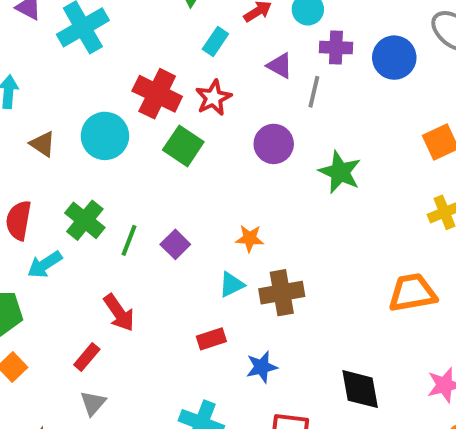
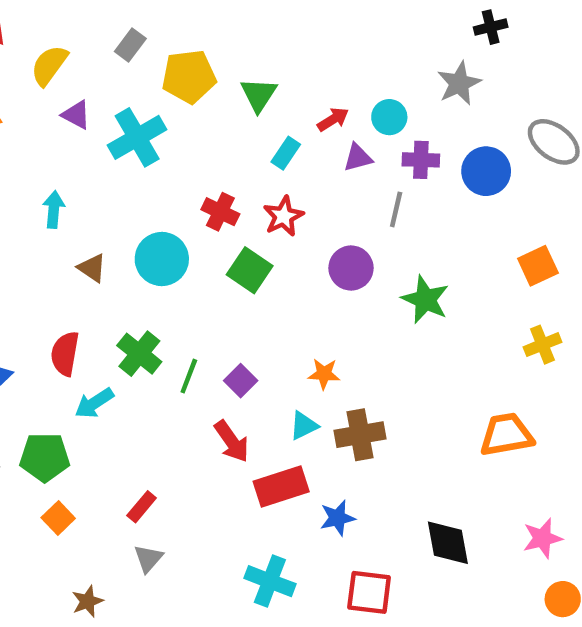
purple triangle: (280, 66) -> (358, 158), moved, turned -44
red cross: (157, 94) -> (220, 212), size x0.7
red arrow: (119, 313) -> (232, 441), moved
red rectangle: (211, 339) -> (281, 486), size x1.6

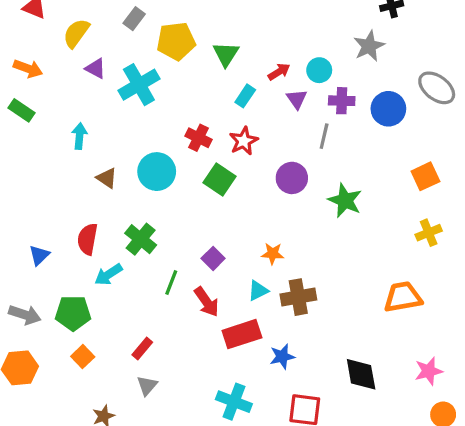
purple triangle: (358, 158) -> (297, 99), turned -50
green line: (189, 376) -> (171, 283), moved

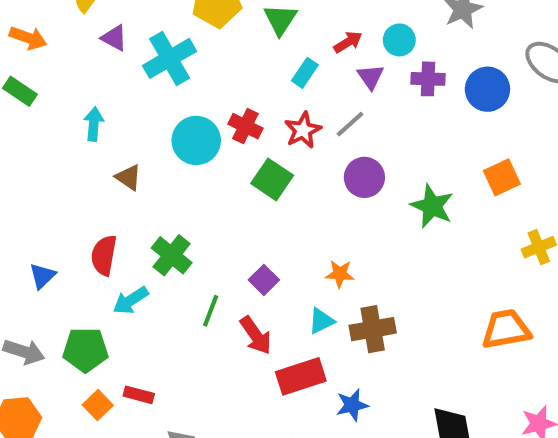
gray line: (324, 136) -> (350, 124), moved, turned 35
cyan circle: (157, 172) -> (196, 140), moved
orange square: (425, 176) -> (502, 177), moved
red rectangle: (142, 349) -> (139, 395), moved, turned 65

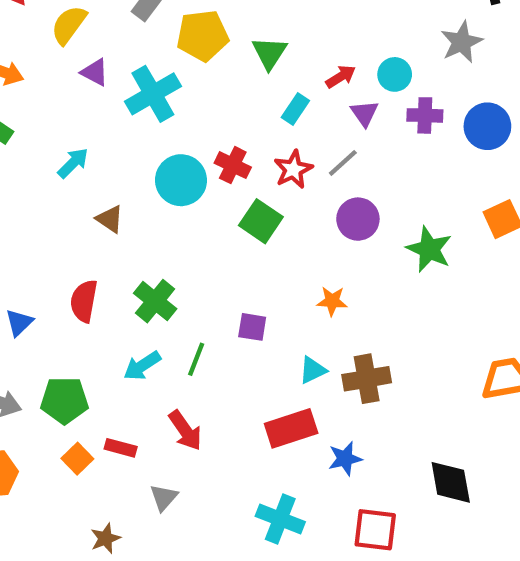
cyan arrow: (94, 124) -> (73, 163), turned 40
orange star: (340, 274) -> (332, 301), moved
purple square: (264, 280) -> (252, 327), turned -36
cyan arrow: (131, 300) -> (142, 366), moved
red arrow: (256, 335) -> (185, 431), moved

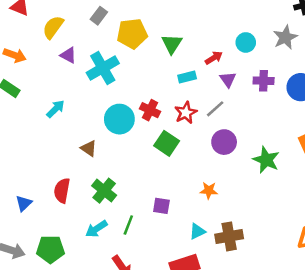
cyan circle: (395, 74) -> (246, 42), moved
cyan rectangle: (295, 109) -> (187, 77), turned 42
brown triangle: (110, 219) -> (89, 148), moved

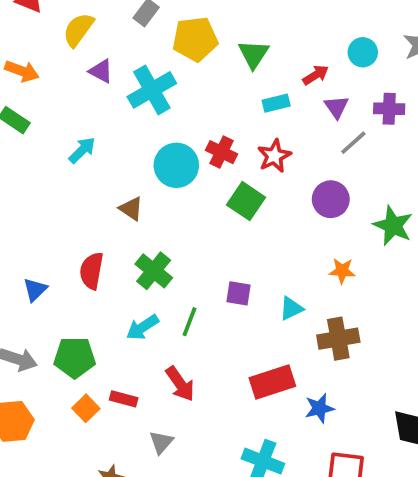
gray line: (215, 109) -> (353, 143), moved
orange star: (209, 191) -> (342, 271), moved
cyan triangle: (197, 231) -> (291, 308), moved

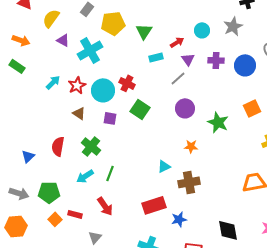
gray line: (353, 143) -> (178, 78), moved
red star: (274, 156) -> (77, 85), moved
purple square: (238, 293) -> (110, 118), moved

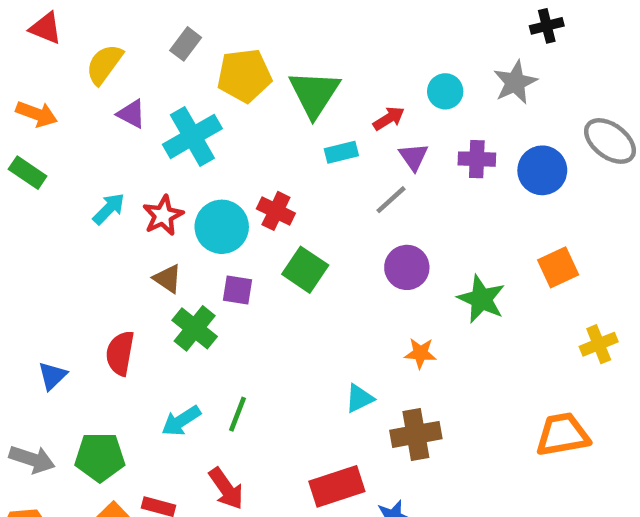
green triangle: (144, 31) -> (314, 94), size x1.4
green cross: (91, 146) -> (195, 328), moved

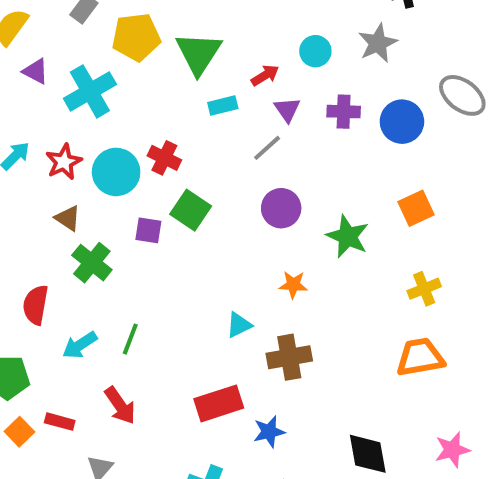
purple square: (238, 290) -> (148, 230), moved
yellow cross: (599, 344) -> (424, 289), moved
red semicircle: (120, 353) -> (36, 305), moved

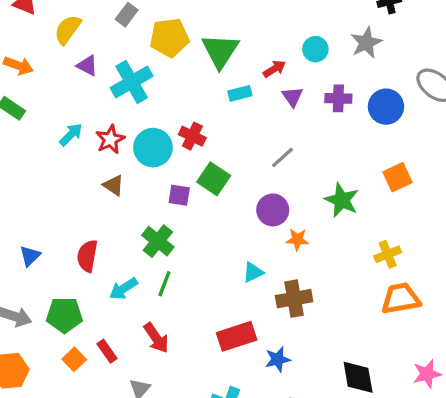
gray line: (267, 148) -> (283, 157), moved
purple circle: (281, 208) -> (273, 210), moved
green cross: (92, 263) -> (158, 241), moved
yellow cross: (424, 289) -> (388, 254), moved
red rectangle: (60, 422) -> (107, 351), turned 40

